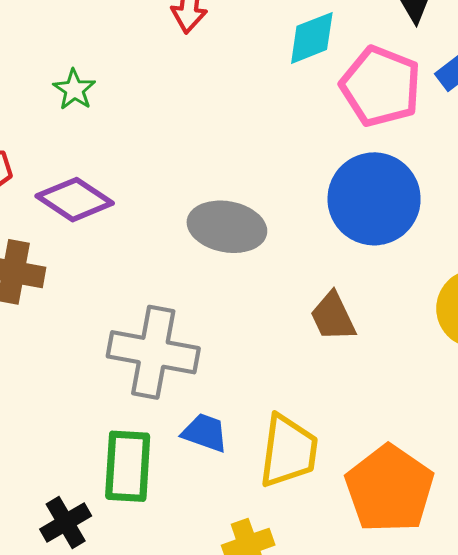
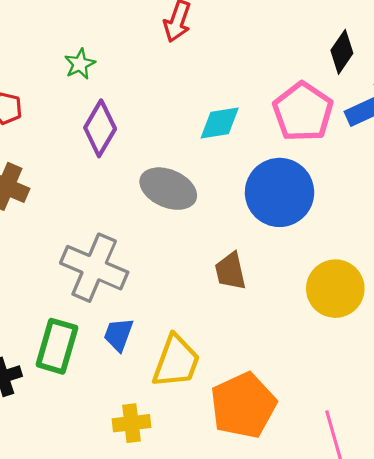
cyan diamond: (312, 38) -> (220, 123), moved
purple diamond: (75, 200) -> (100, 128), moved, turned 74
blue trapezoid: (205, 433) -> (118, 334), turned -102

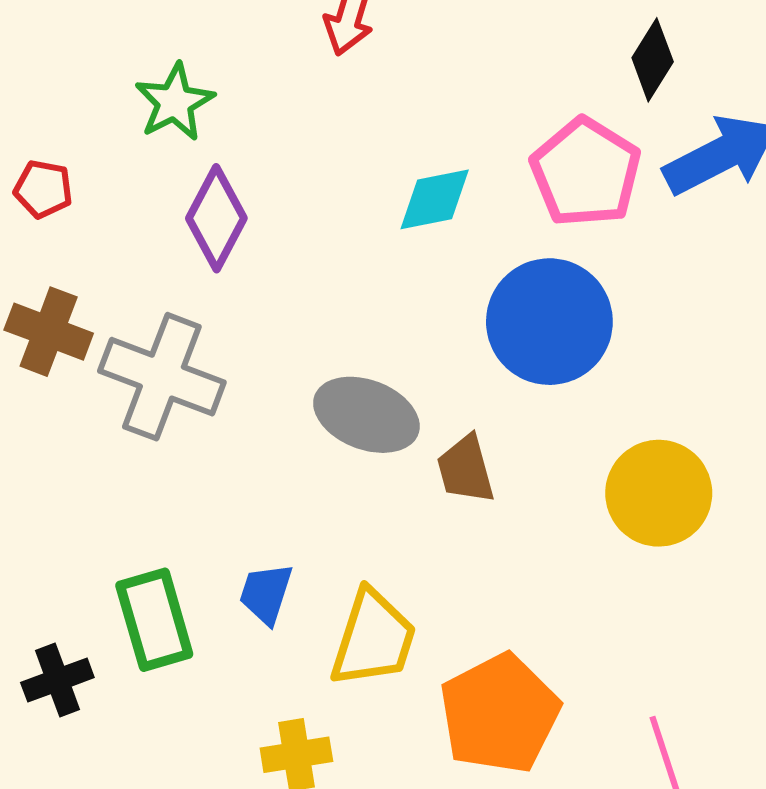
green star: (80, 64) -> (175, 102), size x1.4
gray ellipse: (168, 189) -> (366, 415), moved
gray cross: (94, 268) -> (162, 377), moved
green rectangle: (57, 346) -> (154, 620), turned -30

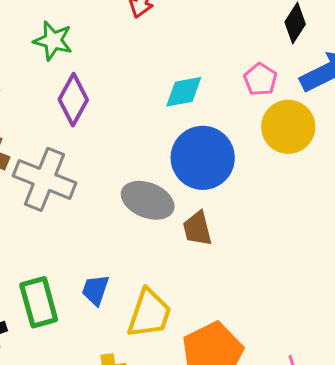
green star: (175, 102) -> (53, 41), turned -30
pink pentagon: (586, 172) -> (260, 79), size x0.6
blue circle: (549, 322) -> (203, 158), moved
yellow circle: (659, 493) -> (288, 127), moved

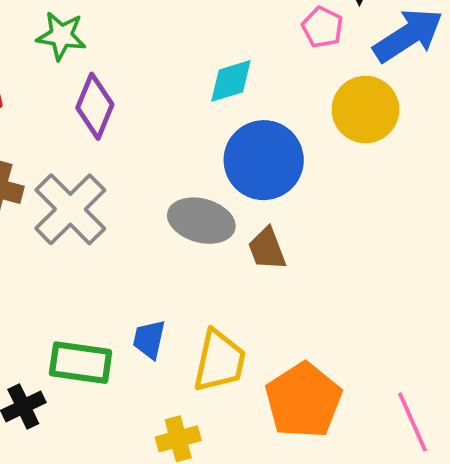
pink pentagon: (260, 79) -> (322, 27), moved
gray cross: (44, 179) -> (70, 209), turned 30
green rectangle: (39, 302) -> (81, 363), turned -60

